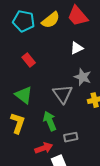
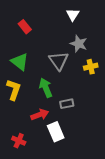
white triangle: (77, 48) -> (73, 15), turned -32

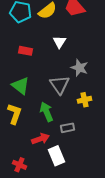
white triangle: (73, 15) -> (59, 42), moved
red rectangle: (25, 27) -> (25, 51), turned -40
yellow cross: (91, 67) -> (84, 100), moved

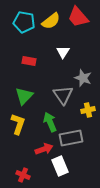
green triangle: (20, 86) -> (24, 96), turned 36
gray rectangle: (67, 128) -> (71, 138), size x1.6

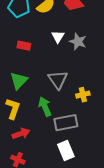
gray star: (83, 78) -> (78, 42), moved
red arrow: (44, 149) -> (21, 134), moved
white rectangle: (60, 166) -> (66, 151), moved

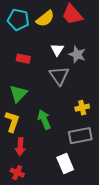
gray triangle: (58, 80) -> (59, 76), moved
gray rectangle: (66, 123) -> (80, 136), moved
red arrow: (21, 134) -> (20, 147), turned 114

